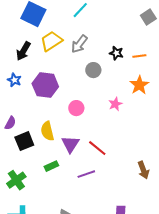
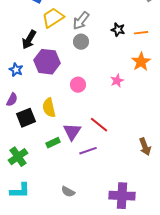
black arrow: (23, 51) -> (29, 40), moved
gray circle: (93, 70) -> (81, 42), moved
blue star: (14, 80) -> (16, 70), moved
purple triangle: (70, 144) -> (72, 132), moved

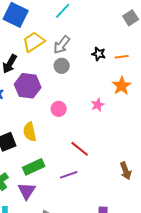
purple triangle: (72, 132) -> (27, 191), moved
green rectangle: (53, 143) -> (34, 167), size x1.5

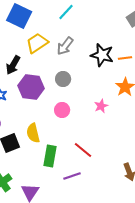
black star: (99, 54) -> (102, 55), size x1.6
gray circle: (62, 66) -> (63, 79), moved
green rectangle: (34, 167) -> (50, 156), moved, turned -55

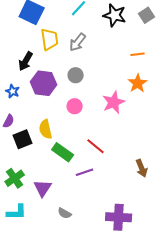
yellow trapezoid: (37, 43) -> (50, 39), turned 115
black star: (102, 55) -> (115, 15), moved
pink star: (101, 106) -> (114, 102), size x1.6
green rectangle: (50, 156) -> (63, 152), turned -65

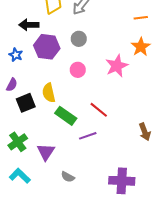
black arrow: (26, 61) -> (29, 25), turned 60
cyan L-shape: (17, 212) -> (20, 176), turned -135

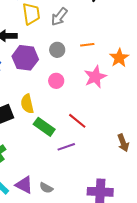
orange line: (141, 18) -> (87, 45), moved
purple triangle: (46, 152) -> (24, 185), moved, turned -36

